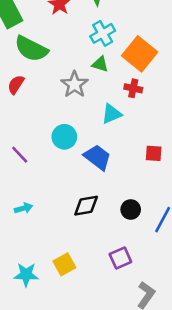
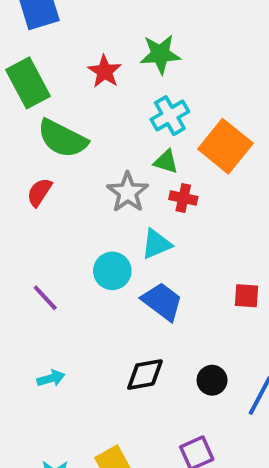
red cross: (133, 88) -> (183, 198), moved
cyan triangle: (112, 114) -> (156, 244), moved

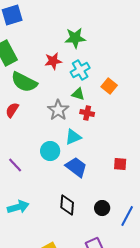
red star: (105, 71) -> (53, 61), moved, turned 30
orange square: (225, 146) -> (109, 86), size x0.6
black diamond: (145, 374) -> (67, 205), turned -75
cyan arrow: (51, 378) -> (18, 207), size x1.5

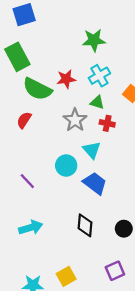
red star: (53, 61) -> (66, 79), moved
cyan triangle: (73, 137) -> (92, 150), turned -48

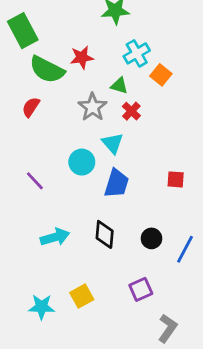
cyan cross: (99, 76) -> (137, 53), moved
red cross: (107, 123) -> (131, 111), turned 32
blue trapezoid: (95, 183) -> (117, 183), turned 70
cyan arrow: (31, 228) -> (55, 237), moved

